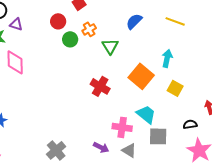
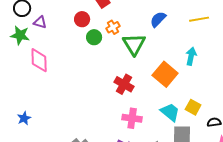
yellow line: (175, 21) -> (199, 19), turned -30
green triangle: (110, 46) -> (134, 44), size x1.4
yellow square: (175, 88) -> (193, 107), moved
pink cross: (122, 127) -> (132, 118), moved

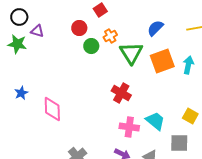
pink diamond: (39, 60) -> (52, 109), moved
orange square: (165, 74) -> (162, 61), moved, turned 30
cyan trapezoid: (170, 112) -> (155, 121), moved
blue star: (24, 118) -> (21, 93), moved

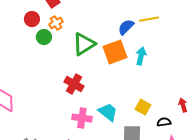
blue semicircle: (155, 28) -> (126, 27), moved
orange cross: (110, 36) -> (56, 23), moved
green triangle: (131, 53) -> (84, 44), turned 30

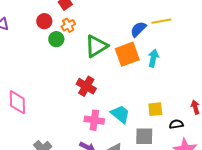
yellow square: (143, 107) -> (155, 109), turned -35

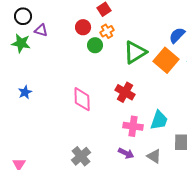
orange square: (127, 54) -> (166, 60), turned -30
pink diamond: (17, 102) -> (82, 99), moved
cyan trapezoid: (120, 114) -> (159, 120), turned 70

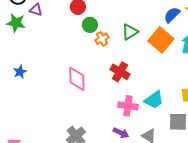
orange cross: (107, 31) -> (102, 39), moved
green triangle: (135, 52) -> (130, 32), size x0.7
cyan trapezoid: (159, 120) -> (154, 100), turned 35

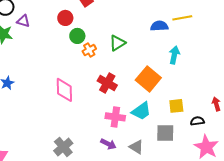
blue semicircle: (172, 15) -> (159, 26), turned 42
orange square: (161, 40) -> (148, 79), moved

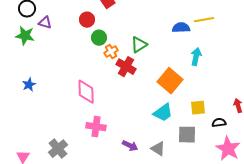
red cross: (107, 83) -> (126, 67), moved
pink cross: (115, 117) -> (96, 127), moved
gray cross: (63, 147) -> (58, 149), moved

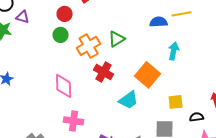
green circle: (99, 38) -> (61, 35), moved
orange cross: (111, 52) -> (89, 46), size x1.6
red cross: (126, 67) -> (104, 72), moved
cyan trapezoid: (163, 113) -> (129, 100), moved

